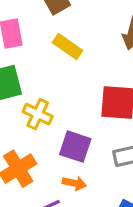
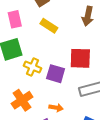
purple square: (75, 147) -> (56, 74), moved

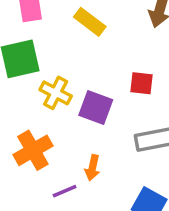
red square: (80, 58) -> (141, 83), size x0.6
orange arrow: (56, 108) -> (92, 168), turned 88

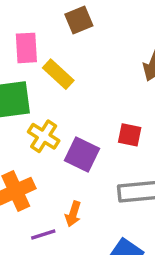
yellow rectangle: (90, 22) -> (58, 74), moved

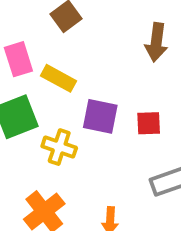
purple square: (82, 155) -> (100, 116), moved

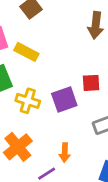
purple square: (100, 116) -> (64, 99), moved, turned -30

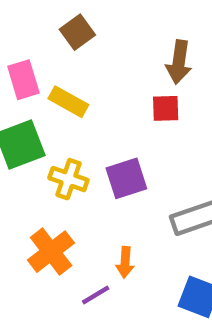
red square: (91, 83) -> (166, 108), moved

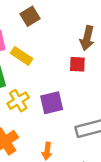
yellow cross: (68, 179) -> (18, 101), turned 35

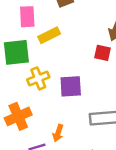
yellow rectangle: (22, 56) -> (49, 35), turned -70

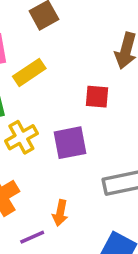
red square: (103, 53) -> (97, 97), moved

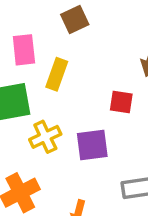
yellow rectangle: (29, 72) -> (57, 74), turned -40

